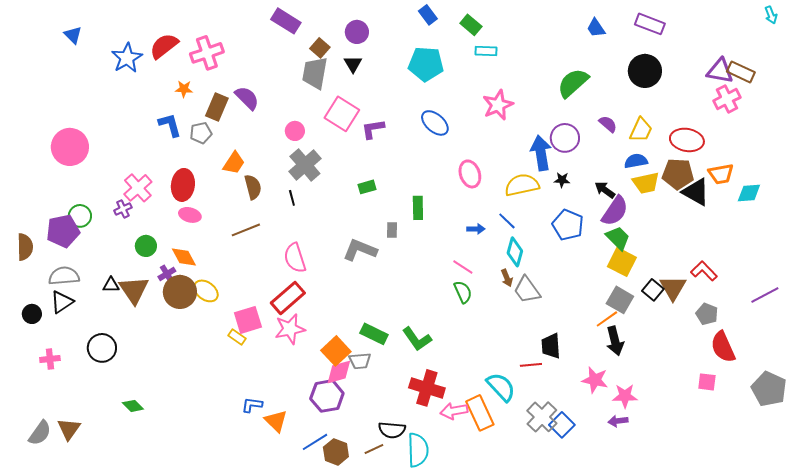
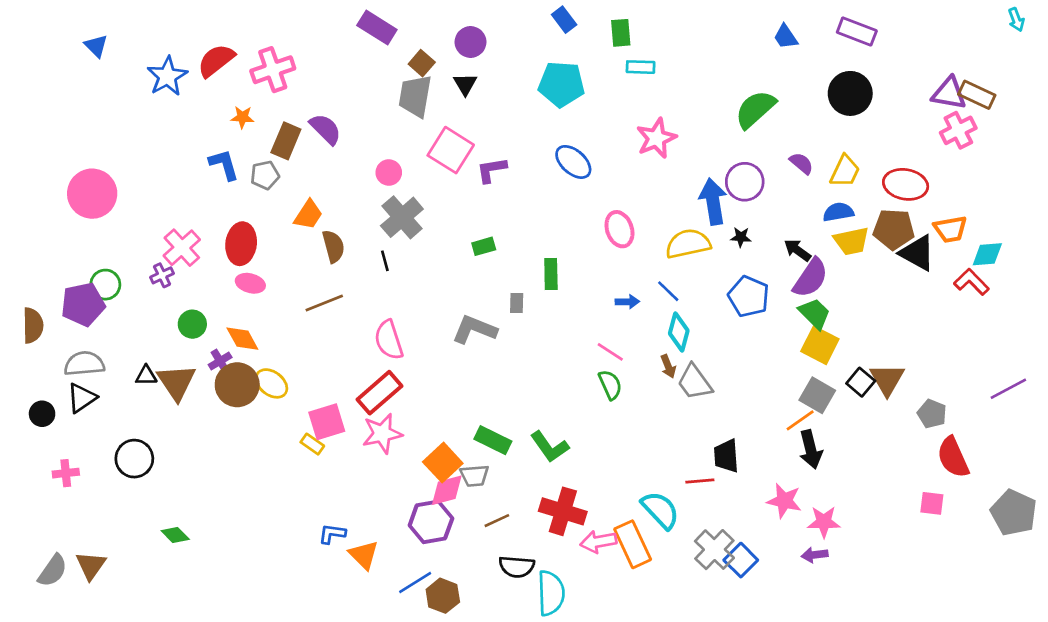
green rectangle: (471, 25) -> (621, 33), turned 45
red L-shape: (704, 271) -> (971, 282), moved
brown line: (374, 449) -> (497, 521), moved

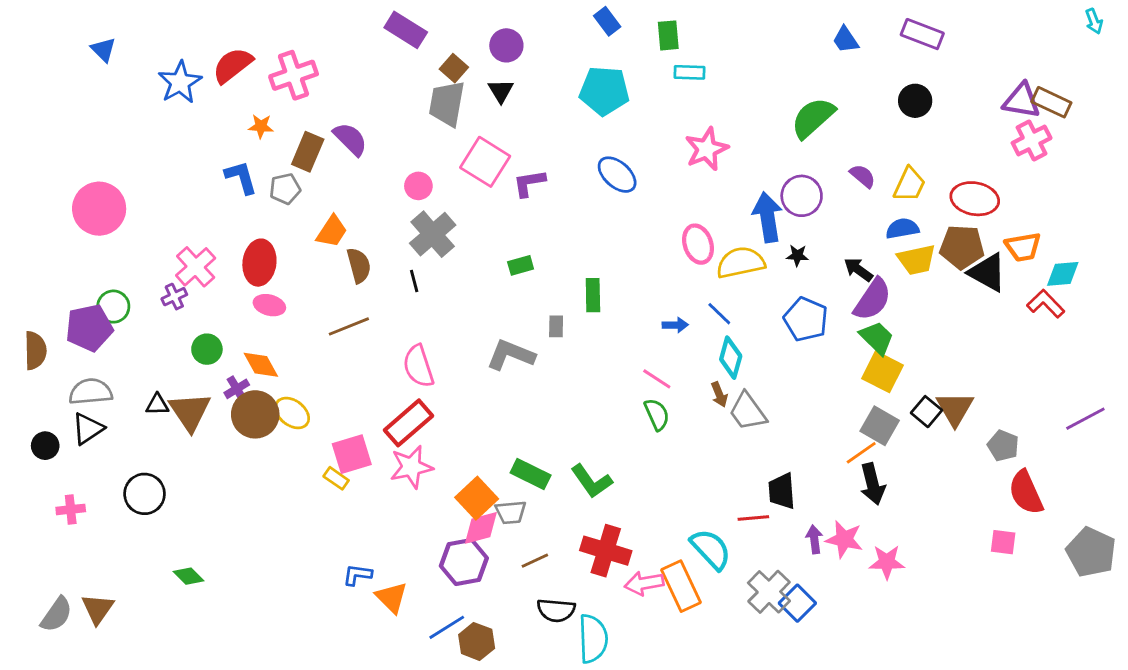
black circle: (850, 93) -> (915, 101), size x0.7
pink ellipse: (619, 229) -> (698, 244), moved
purple arrow: (815, 555) -> (814, 539), moved, turned 90

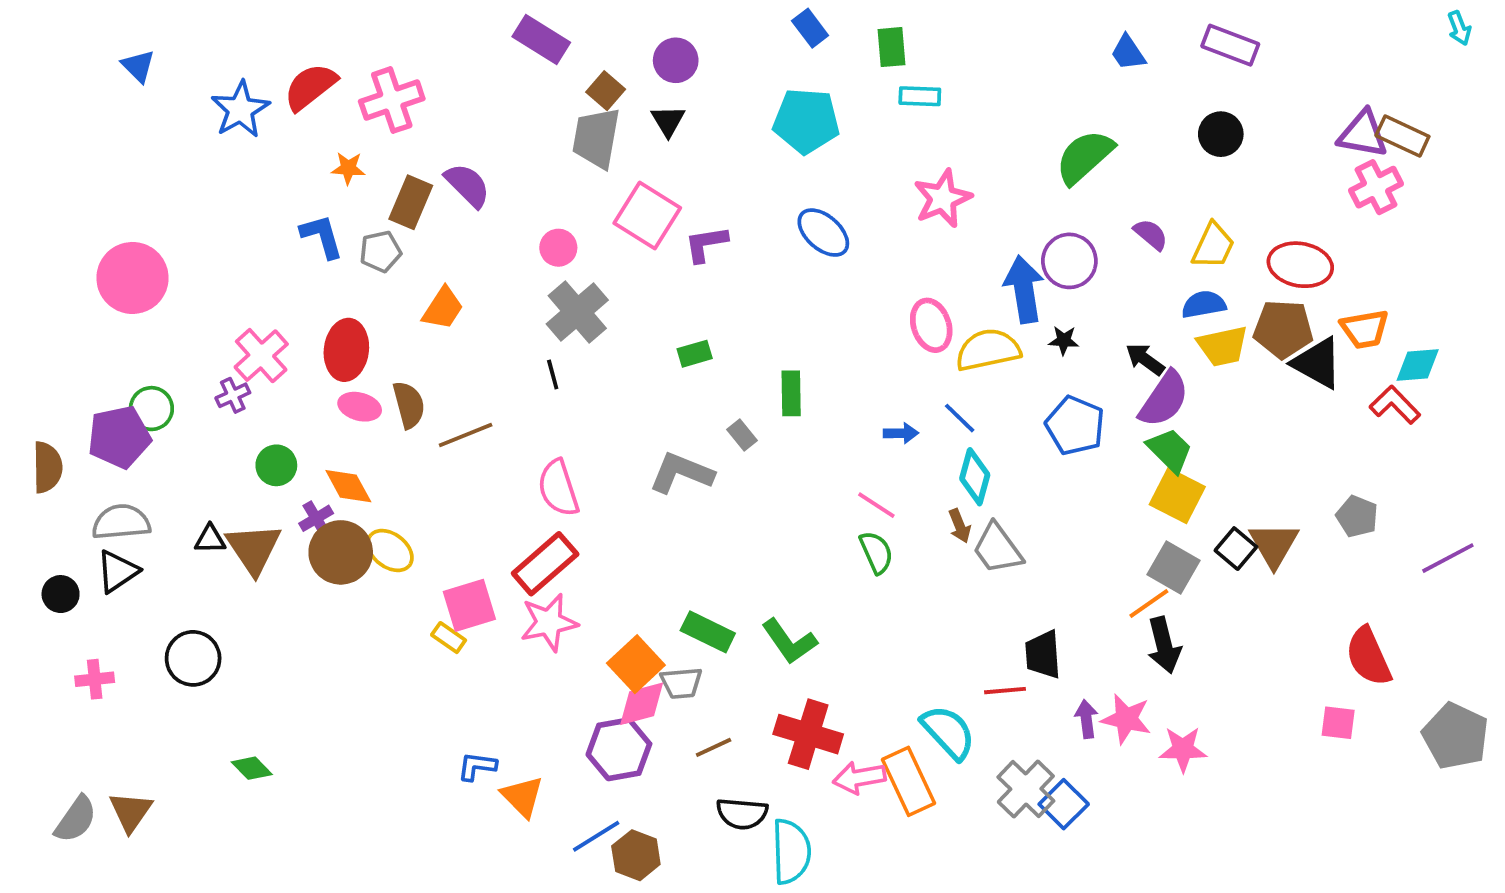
brown semicircle: (359, 265) -> (409, 405), moved
gray rectangle: (556, 326) -> (742, 435), turned -40
gray pentagon: (1003, 446) -> (1357, 516), moved

